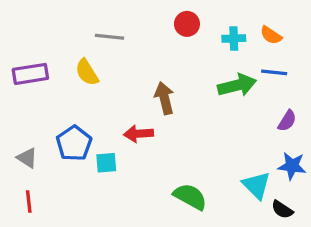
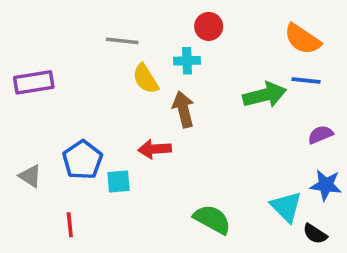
orange semicircle: (271, 35) -> (302, 39), size x1.5
cyan cross: (234, 38) -> (187, 61), moved
yellow semicircle: (87, 72) -> (146, 79), moved
purple semicircle: (287, 121) -> (320, 135), turned -145
red line: (29, 201) -> (70, 225), moved

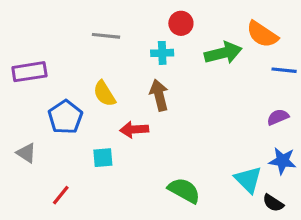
yellow semicircle: (146, 79) -> (104, 94), moved
blue line: (306, 81) -> (284, 70), moved
green arrow: (265, 95) -> (223, 53), moved
blue pentagon: (82, 160) -> (65, 117), moved
red line: (70, 225) -> (61, 195), turned 45

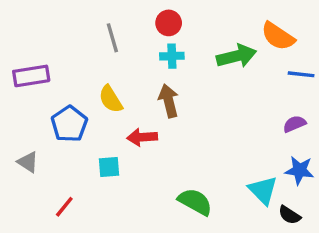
red circle: (181, 23) -> (169, 23), moved
gray line: (106, 36) -> (112, 38), turned 68

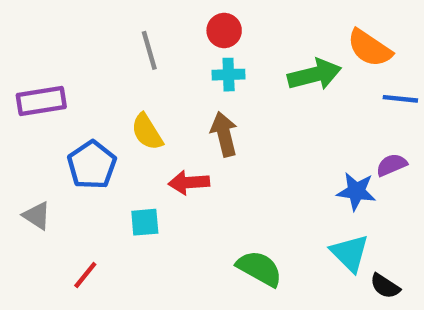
blue star: (299, 170) -> (356, 191), moved

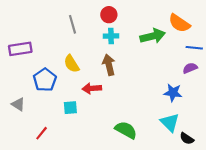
purple semicircle: (392, 165) -> (190, 68), moved

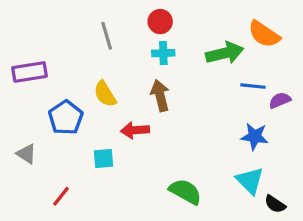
blue line: (194, 48) -> (253, 86), moved

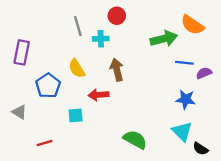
cyan cross: (163, 53) -> (101, 39), moved
purple rectangle: (29, 72) -> (22, 52), turned -70
red line: (61, 196) -> (45, 143), turned 35

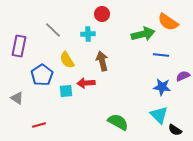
gray line: (78, 26) -> (53, 30), moved, turned -30
purple semicircle: (204, 73) -> (183, 76), moved
cyan square: (76, 115) -> (66, 91), moved

